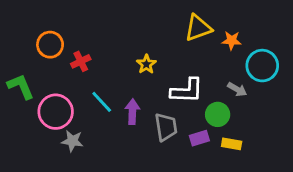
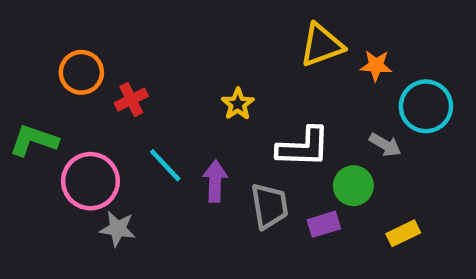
green L-shape: (21, 87) -> (34, 140), turned -48
yellow rectangle: (232, 144) -> (403, 233), moved, turned -36

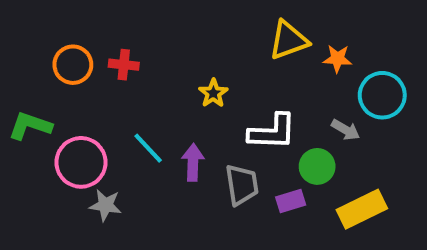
red cross: (131, 100) -> (124, 65), moved, turned 32
yellow rectangle: (403, 233) -> (362, 209), size x1.6

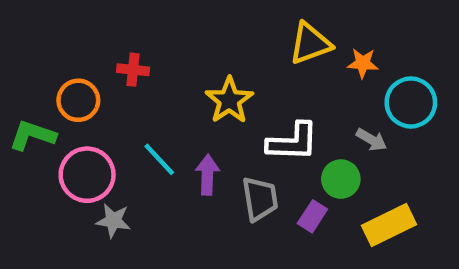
orange circle: (73, 65) -> (78, 100), moved
yellow star: (213, 93) -> (229, 100), size x1.5
purple rectangle: (291, 201) -> (312, 216), turned -40

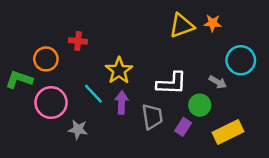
orange star: (363, 63) -> (213, 23), moved
yellow star: (229, 100) -> (119, 71), moved
gray star: (113, 221) -> (78, 129), moved

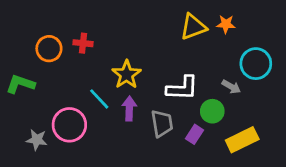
orange circle: (46, 59) -> (49, 49), moved
pink circle: (51, 103) -> (69, 125), moved
gray star: (78, 129) -> (37, 140), moved

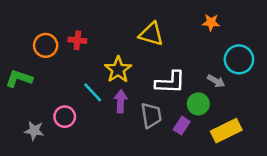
yellow triangle: (193, 27) -> (151, 34), moved, turned 36
pink circle: (69, 125) -> (65, 117), size x0.7

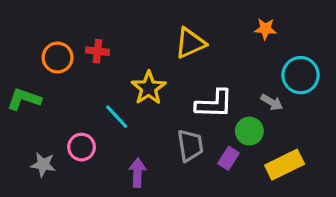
yellow triangle: (151, 34) -> (190, 43), turned -40
purple arrow: (121, 101) -> (137, 173), moved

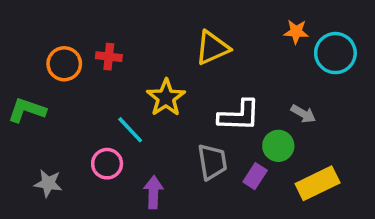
cyan circle: (301, 75) -> (335, 53), moved
pink circle: (82, 147) -> (107, 164), moved

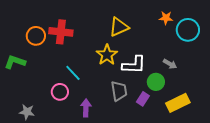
red cross: (109, 57) -> (61, 32), size x1.6
yellow star: (166, 98) -> (107, 55), moved
gray star: (48, 183) -> (27, 112), moved

